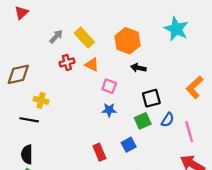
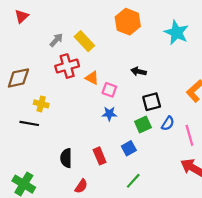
orange hexagon: (128, 41) -> (128, 22), moved
red cross: (67, 62) -> (67, 66), size x1.5
orange triangle: (92, 65) -> (92, 78), moved
black semicircle: (27, 154) -> (66, 158), moved

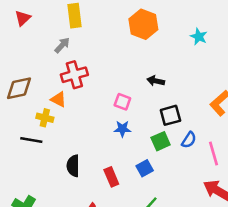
cyan star: (176, 32) -> (199, 37), size x0.6
yellow rectangle: (84, 41) -> (74, 16), moved, turned 36
orange triangle: (92, 78) -> (58, 99), moved
black semicircle: (66, 158) -> (73, 166), moved

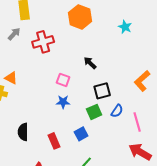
red cross: (74, 75) -> (43, 42), moved
black arrow: (156, 81) -> (90, 63), turned 32

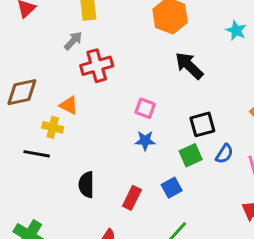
red cross: (43, 42) -> (97, 66), moved
black arrow: (90, 63) -> (189, 66), moved, size x1.5
red rectangle: (54, 141) -> (132, 198), turned 49

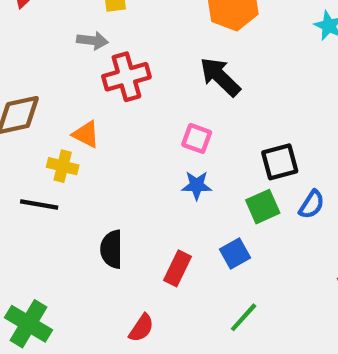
gray arrow: (73, 41) -> (92, 41), turned 54
black arrow: (189, 66) -> (220, 77), moved

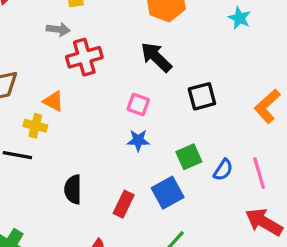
black square: (280, 162) -> (202, 96), moved
blue semicircle: (312, 204) -> (223, 170), moved
blue square: (235, 253) -> (168, 193), size x1.4

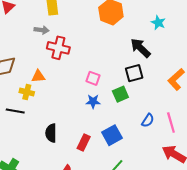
red cross: (84, 57) -> (58, 48), turned 30
black arrow: (156, 57) -> (140, 48), moved
orange triangle: (53, 101) -> (38, 76), turned -32
green square: (189, 157) -> (120, 94), moved

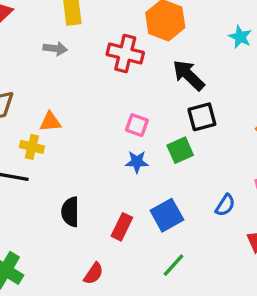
red cross: (58, 48) -> (125, 53), moved
black arrow: (140, 48) -> (189, 75), moved
blue semicircle: (148, 120) -> (225, 205), moved

